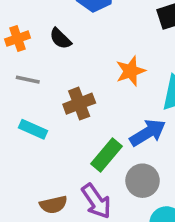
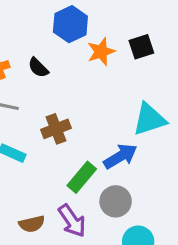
orange star: (131, 71) -> (101, 52), moved

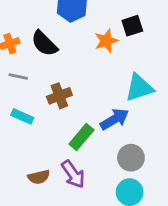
orange star: (101, 52) -> (106, 41), moved
black semicircle: (38, 68) -> (44, 44), size x1.5
gray circle: (116, 201) -> (131, 158), moved

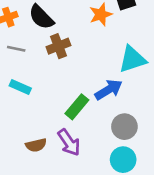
brown cross: (59, 96) -> (58, 46), moved

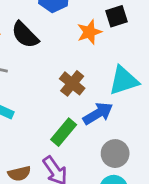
brown cross: (58, 46) -> (72, 83), moved, turned -30

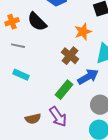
orange star: (89, 32) -> (83, 32), moved

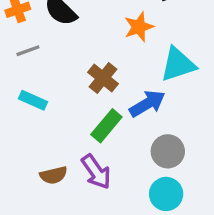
gray line: (18, 46) -> (28, 51), turned -32
brown cross: (70, 56) -> (103, 78), moved

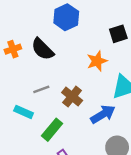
gray line: (28, 51) -> (41, 89), moved
green rectangle: (106, 126) -> (52, 130), moved

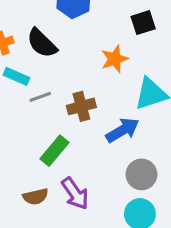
brown cross: (72, 97) -> (81, 106), turned 36
cyan rectangle: (24, 112) -> (17, 76), moved

